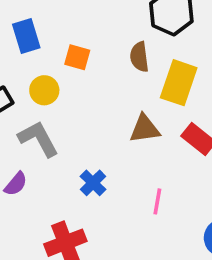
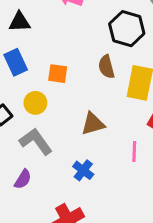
brown triangle: (145, 129) -> (93, 124), moved
pink line: (157, 201) -> (134, 152), moved

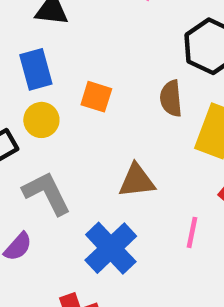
yellow circle: (35, 103) -> (41, 120), moved
blue cross: (83, 170) -> (111, 248), size x1.6

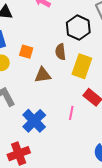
brown triangle: (137, 181) -> (43, 75), moved

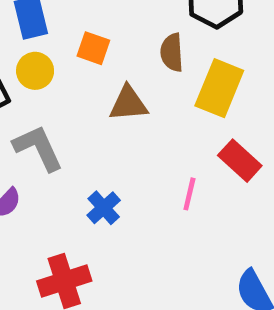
blue cross: (34, 121) -> (104, 208), size x0.6

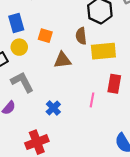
yellow rectangle: (219, 88) -> (103, 51), turned 65
red rectangle: (240, 161) -> (114, 84), turned 60

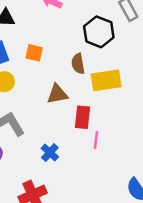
orange square: (45, 36) -> (34, 53), moved
red rectangle: (114, 84) -> (82, 117), moved

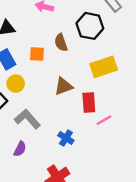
brown semicircle: (78, 64) -> (61, 43), moved
pink line: (96, 140) -> (104, 120), turned 63

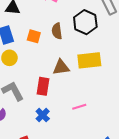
brown triangle: (63, 86) -> (61, 67), moved
red rectangle: (89, 102) -> (43, 86), moved

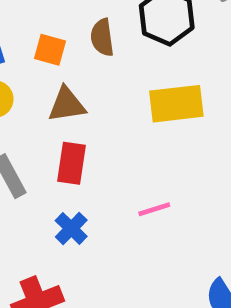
brown triangle: (61, 67) -> (67, 105), moved

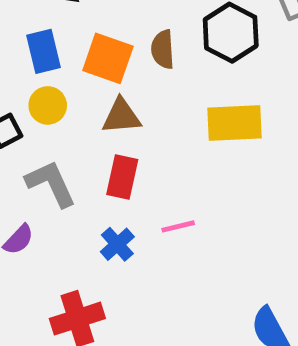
orange square: (50, 50) -> (108, 58), size x1.5
pink line: (154, 209) -> (178, 226), moved

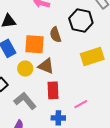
yellow circle: (48, 105) -> (25, 69), moved
brown triangle: (121, 116) -> (46, 66), turned 42
blue cross: (117, 244) -> (58, 118), turned -32

